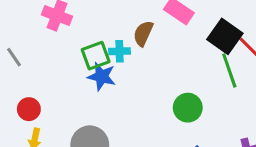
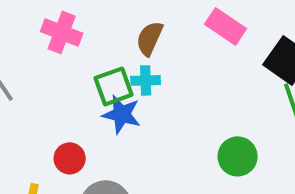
brown semicircle: (143, 33) -> (150, 38), moved
red circle: (29, 109) -> (70, 158), moved

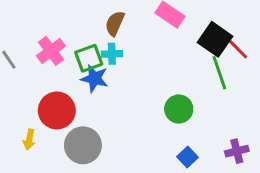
pink cross: (62, 32) -> (51, 51), moved, turned 32
red circle: (70, 158) -> (57, 110), size x1.6

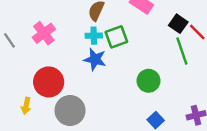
black square: (215, 39) -> (178, 24), size x0.7
green square: (89, 58) -> (116, 37), moved
blue star: (95, 79) -> (95, 59), moved

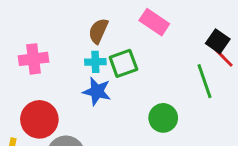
black square: (178, 24) -> (218, 41), moved
pink cross: (44, 33) -> (33, 59), turned 30

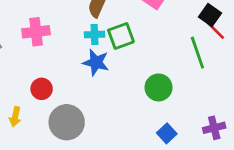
red circle: (39, 119) -> (42, 89), size x0.6

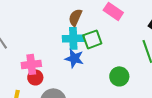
pink cross: (36, 32) -> (31, 64), moved
cyan cross: (94, 35) -> (73, 38), size x1.5

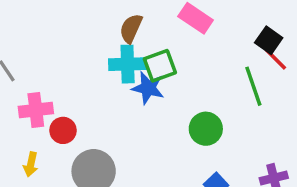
blue star: (74, 58) -> (148, 88), moved
pink cross: (31, 64) -> (36, 110), moved

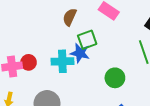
cyan cross: (128, 64) -> (62, 61), moved
red circle: (63, 130) -> (29, 62), moved

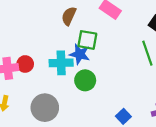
green square: (87, 40) -> (87, 40), turned 30
green circle: (115, 78) -> (85, 80), moved

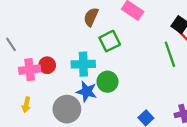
green square: (87, 40) -> (110, 41), turned -36
blue star: (80, 54) -> (87, 92), moved

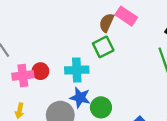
brown semicircle: (91, 17) -> (106, 23), moved
green circle: (107, 82) -> (101, 107), moved

